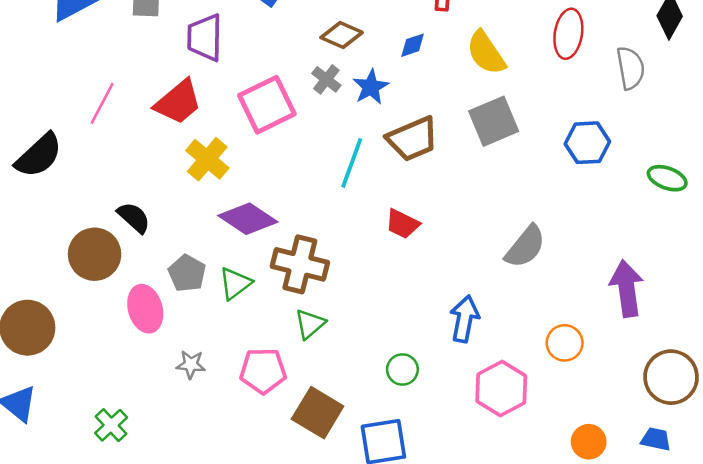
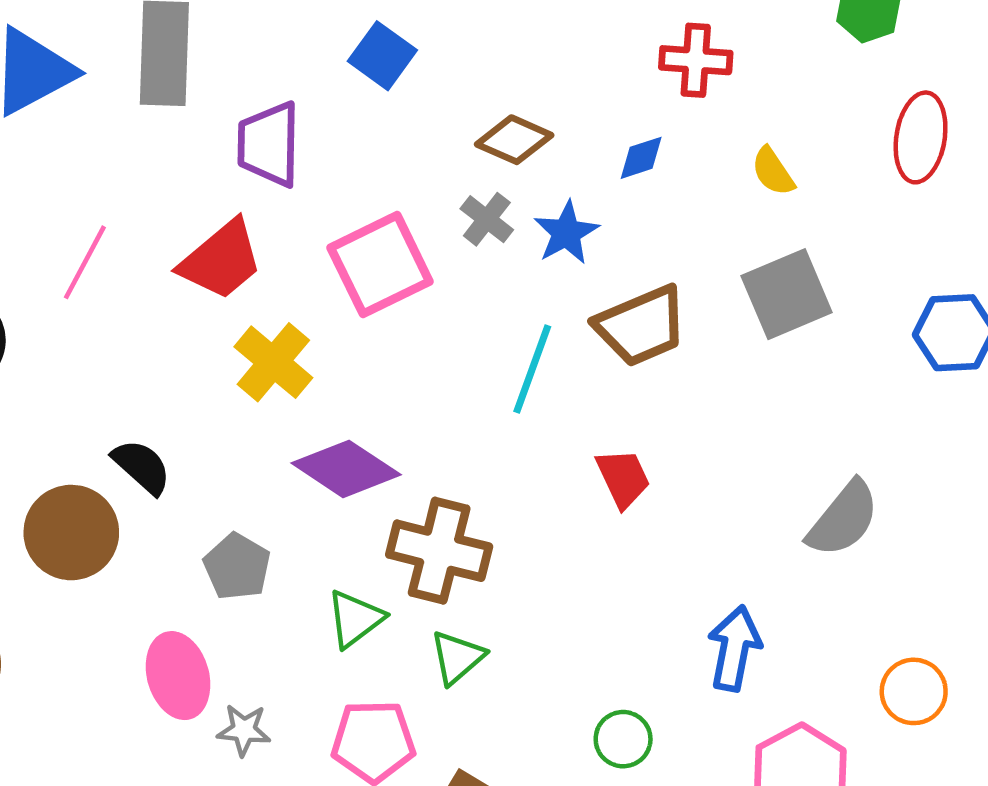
yellow semicircle: (486, 53) -> (773, 171), size x0.6
red trapezoid: (402, 224) -> (623, 478), turned -141
green triangle: (235, 283) -> (355, 619), moved
pink ellipse: (145, 309) -> (178, 676), moved

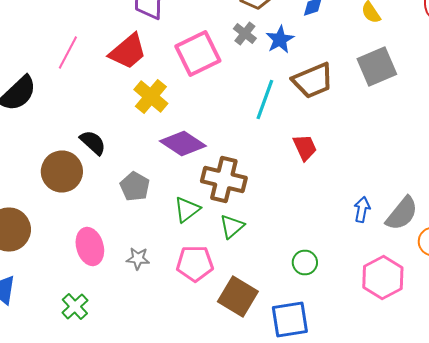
gray semicircle: (843, 519) -> (402, 214), moved
blue arrow: (734, 648) -> (362, 210), moved, size x0.7
pink ellipse: (178, 676) -> (90, 246), moved

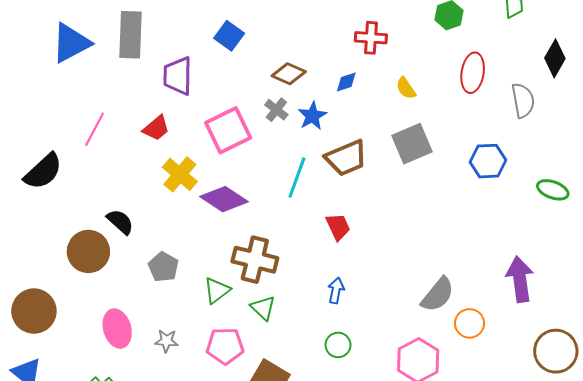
red trapezoid: (128, 52) -> (156, 128), size x0.7
purple diamond: (183, 144) -> (224, 199), moved
blue arrow: (362, 210) -> (336, 291), moved
green triangle: (232, 226) -> (263, 308), turned -36

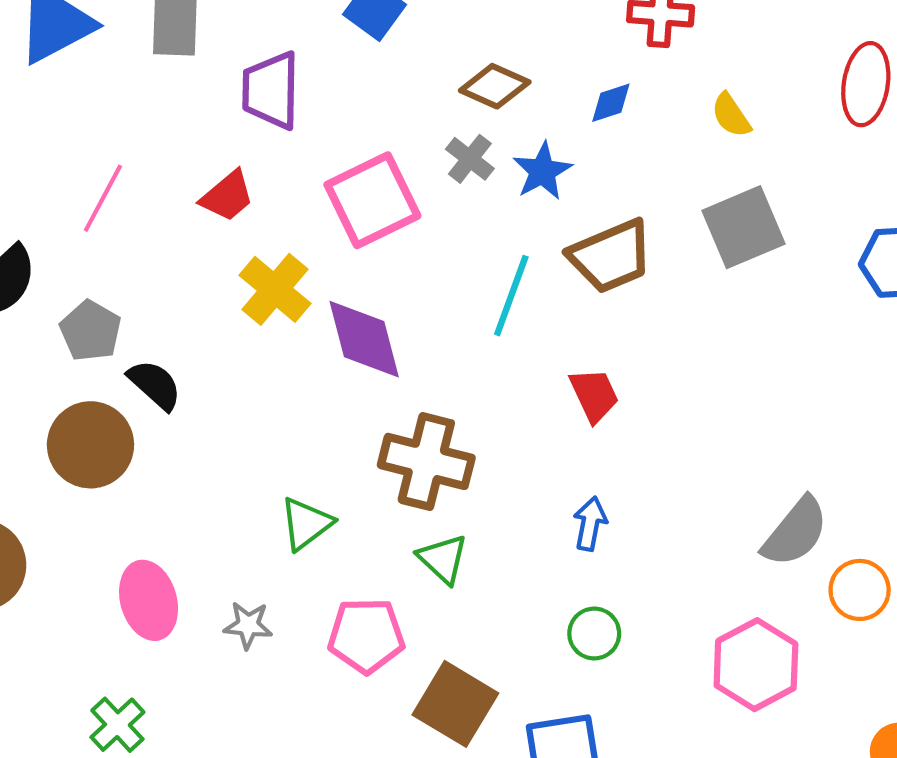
purple diamond: (224, 199) -> (364, 339), turned 42
gray pentagon: (163, 267) -> (90, 331), moved
green triangle: (217, 291) -> (306, 524), moved

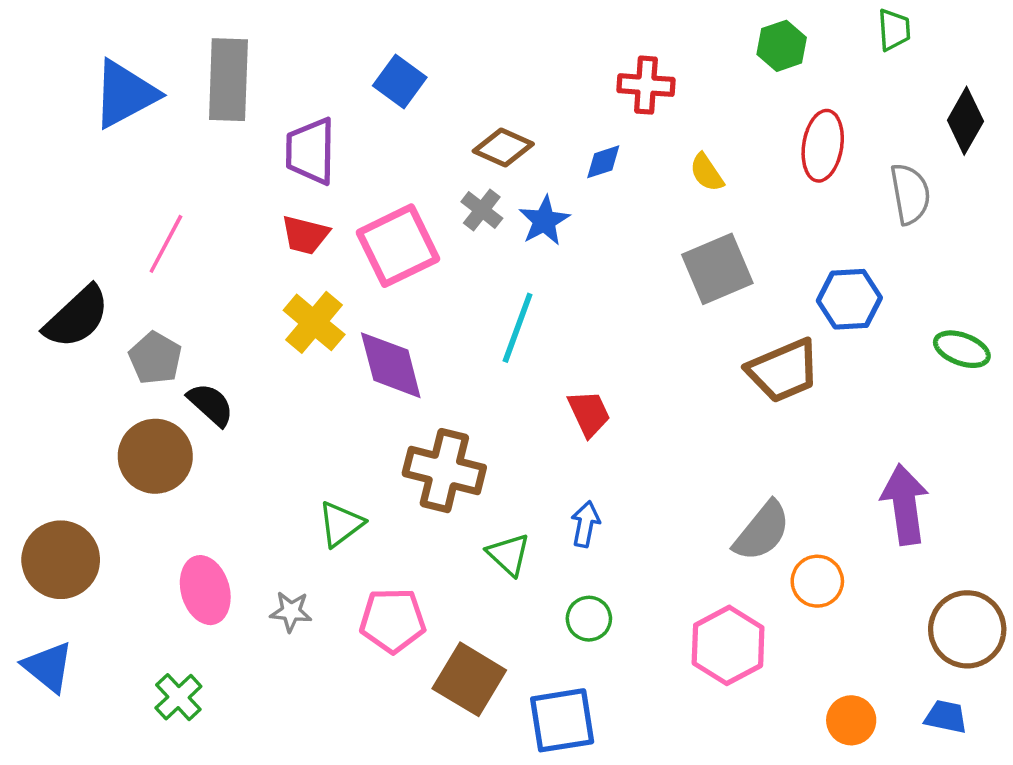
red trapezoid: (227, 196) -> (305, 235), moved, turned 54
brown trapezoid: (611, 256) -> (783, 371), moved
green triangle: (443, 559) -> (509, 554), moved

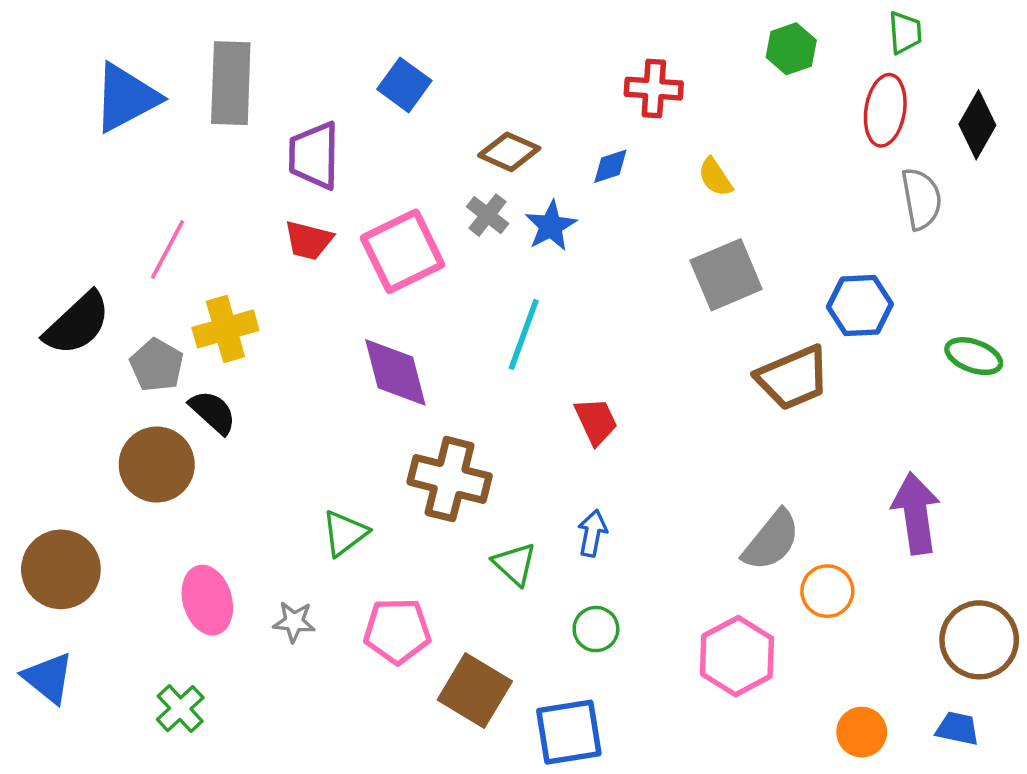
red ellipse: (823, 146) -> (885, 110), moved
yellow cross: (314, 322) -> (225, 329), moved, turned 34

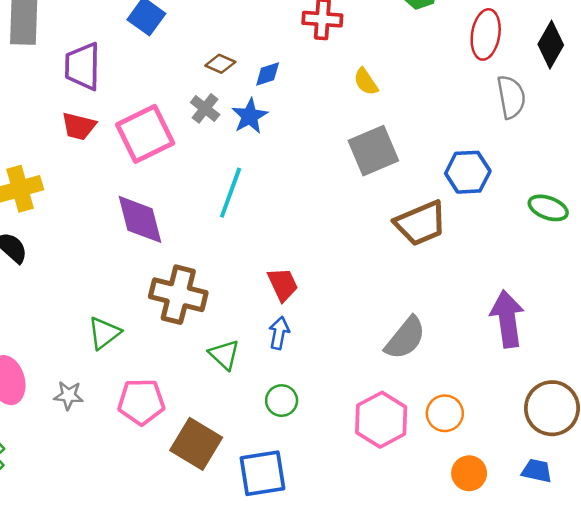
brown diamond: (509, 152) -> (220, 64), size x0.7
blue diamond: (610, 166) -> (268, 74), moved
red trapezoid: (596, 421) -> (283, 284), moved
orange circle: (827, 591) -> (445, 413), moved

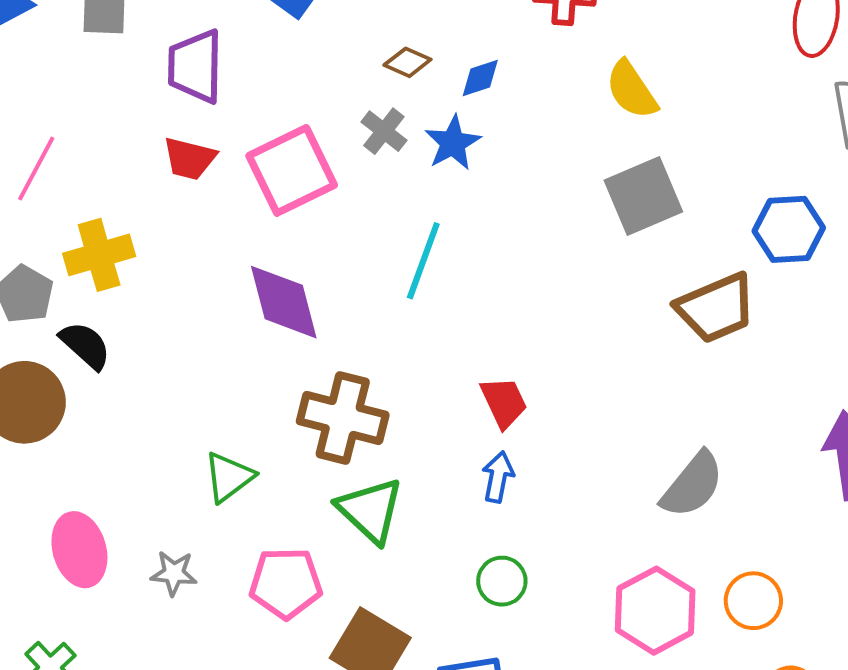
yellow semicircle: (366, 82) -> (632, 90), size x1.4
green triangle: (224, 355) -> (370, 510), moved, size x1.4

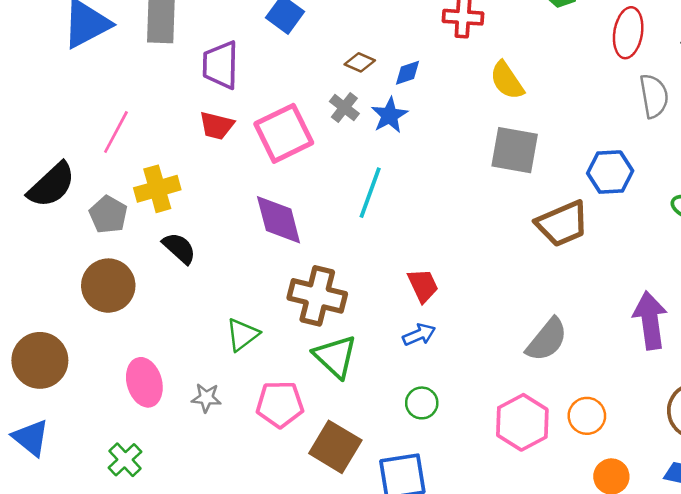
gray square: (643, 196) -> (515, 150), turned 33
black semicircle: (85, 345) -> (179, 248), moved
blue arrow: (498, 477) -> (419, 335), turned 56

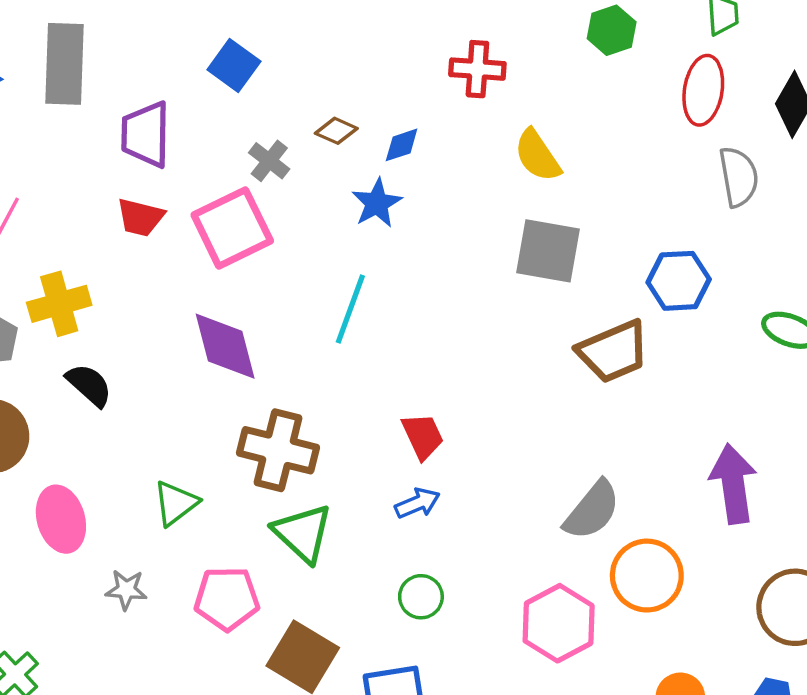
gray cross: (344, 108) -> (269, 161), moved
pink ellipse: (144, 382) -> (61, 519), moved
orange circle: (587, 416) -> (647, 576), moved, size x1.4

